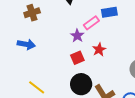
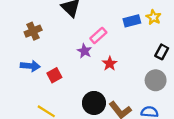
blue rectangle: (109, 12) -> (132, 21), moved
red square: (77, 58) -> (54, 75), moved

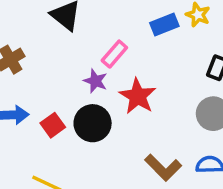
red star: (110, 64) -> (138, 96), size x1.5
black circle: (94, 103) -> (93, 123), moved

